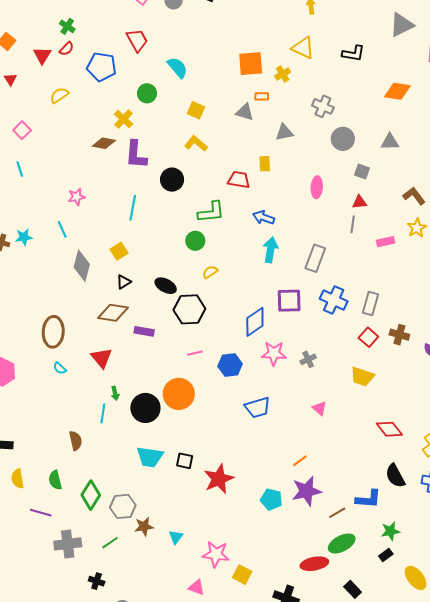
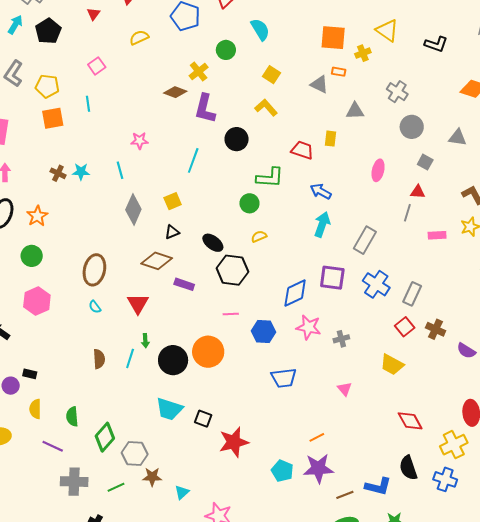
brown semicircle: (76, 441) -> (99, 359), moved

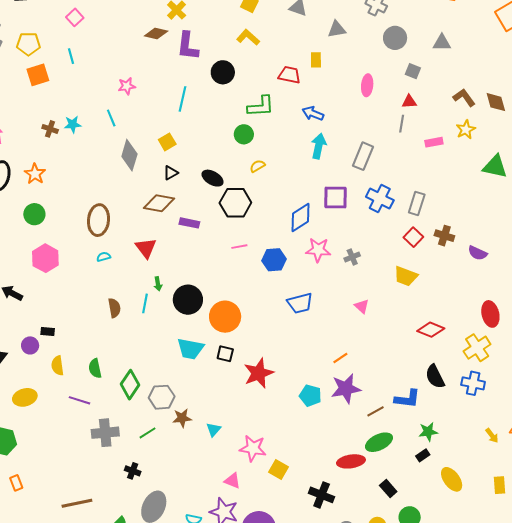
cyan semicircle: (95, 307) -> (104, 257), turned 120
orange circle: (208, 352) -> (225, 317), moved
red diamond: (410, 421) -> (431, 330), turned -32

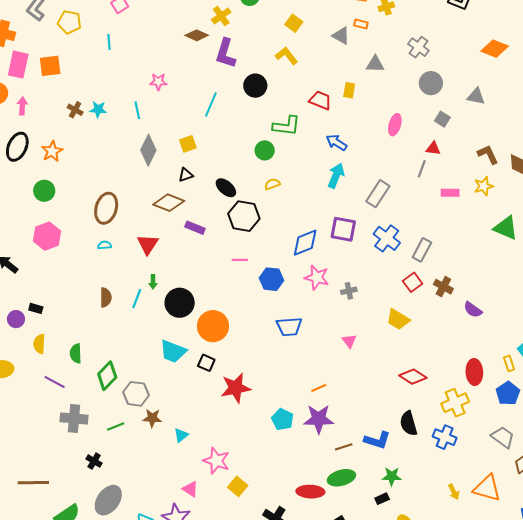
orange square: (38, 75) -> (50, 66), moved

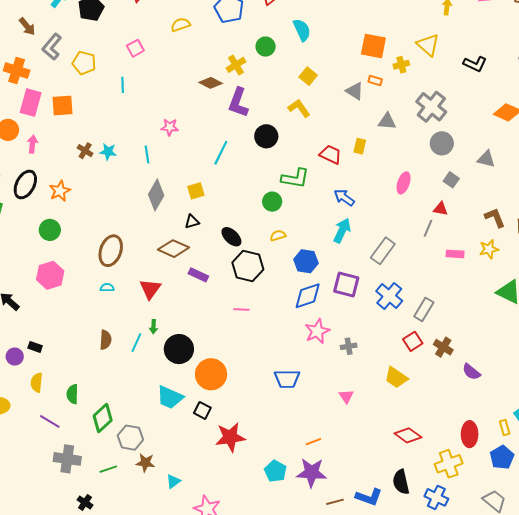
gray cross: (418, 47) -> (431, 107), size x1.4
pink star: (317, 277) -> (317, 331), turned 30
blue hexagon: (271, 279) -> (306, 261), moved

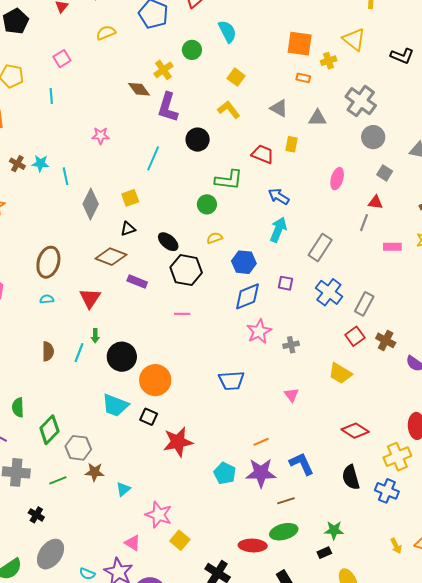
brown diamond: (211, 83) -> (139, 89), turned 30
gray triangle: (355, 91) -> (279, 108), moved
cyan line: (147, 155) -> (66, 176), moved
purple square: (346, 285) -> (285, 283), size x0.6
blue L-shape: (369, 497) -> (302, 464), moved, turned -132

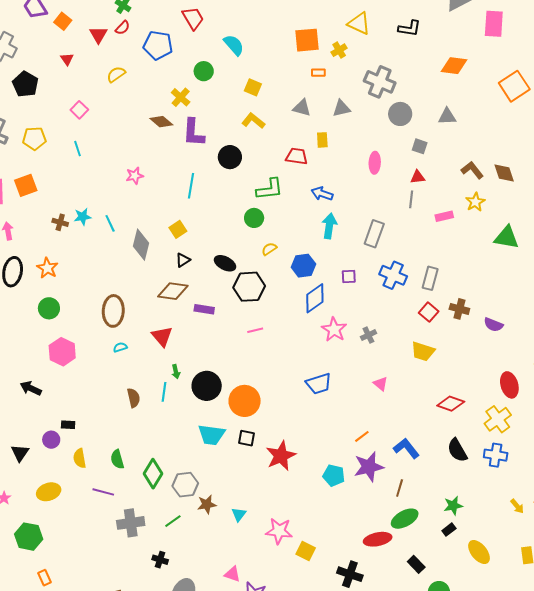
brown line: (286, 501) -> (400, 488), turned -42
pink triangle: (133, 543) -> (232, 574), moved

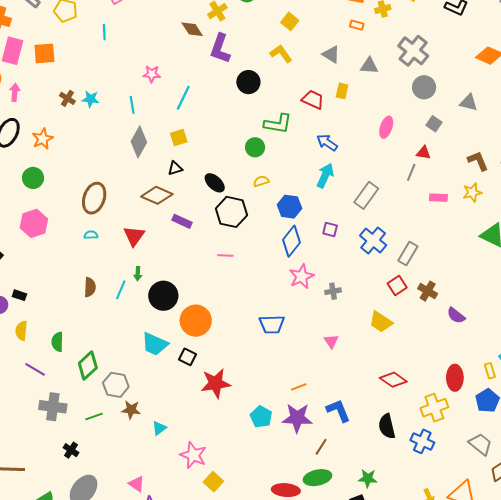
cyan line: (191, 186) -> (183, 98), moved
cyan line: (110, 223) -> (132, 105), moved
blue diamond: (315, 298) -> (291, 241), turned -32

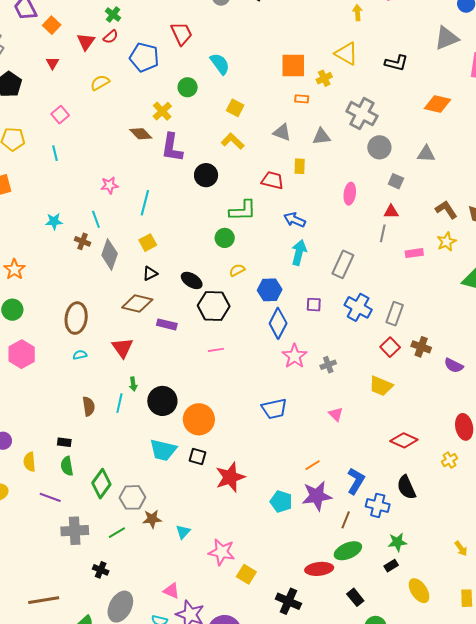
brown cross: (67, 98) -> (83, 241), moved
black rectangle: (19, 295) -> (64, 442), moved
yellow cross: (434, 408) -> (450, 460), size x0.6
blue L-shape: (338, 411) -> (356, 481), turned 64
blue cross: (422, 441) -> (378, 505), moved

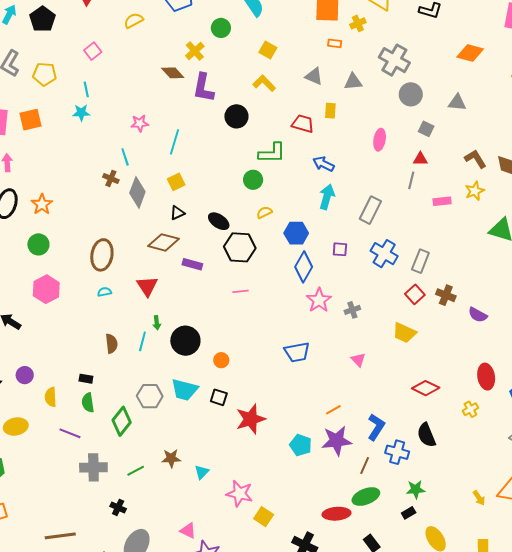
cyan star: (54, 221) -> (81, 113), moved
orange circle: (199, 419) -> (221, 360), size x0.5
gray hexagon: (132, 497) -> (150, 396), moved

